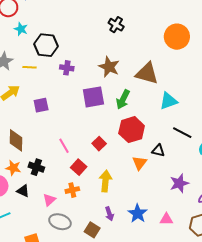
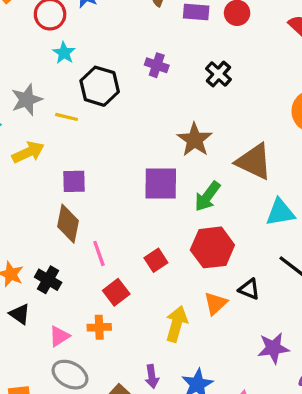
purple cross: (67, 68) -> (157, 65), moved
brown diamond: (16, 140) -> (68, 224), moved
yellow arrow: (105, 181) -> (176, 324), moved

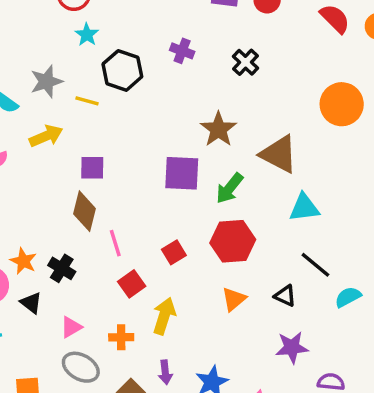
black triangle: (249, 289) -> (285, 296), moved
yellow arrow: (176, 324) -> (164, 316), moved
orange cross: (99, 327) -> (121, 337), moved

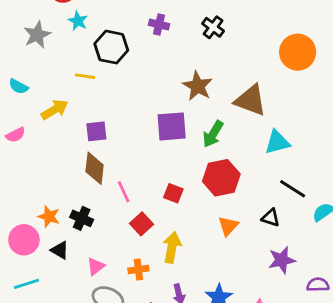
gray star: (46, 82) -> (37, 35), moved
red square: (174, 252) -> (173, 193), turned -30

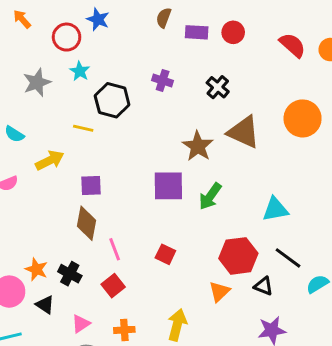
brown triangle: (251, 100) -> (244, 132), moved
red hexagon: (221, 178) -> (238, 256), moved
red square: (141, 224) -> (113, 286), moved
yellow arrow: (172, 247) -> (177, 325), moved

